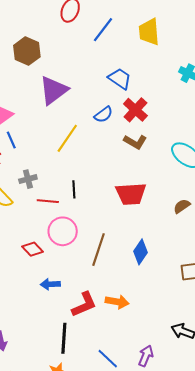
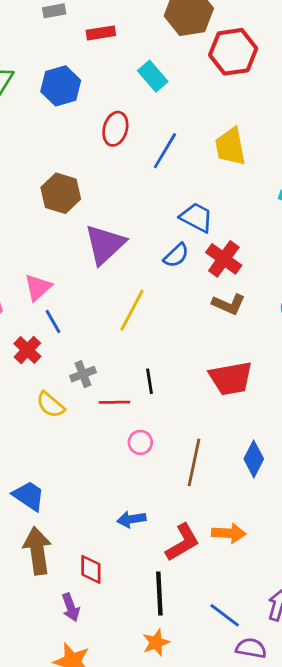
blue semicircle: (103, 115) -> (176, 255), moved
pink circle: (63, 231) -> (140, 442), size x0.6
red diamond: (32, 249) -> (91, 569), moved, turned 50

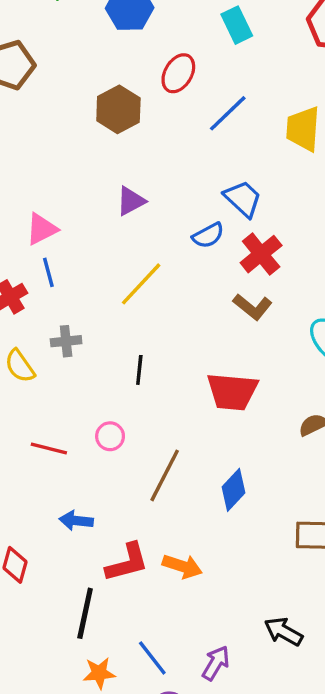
brown hexagon: (61, 193) -> (118, 109), moved
purple triangle: (105, 244) -> (131, 201), size x0.6
red line: (115, 402) -> (49, 448), moved
orange star: (156, 643) -> (99, 673), moved

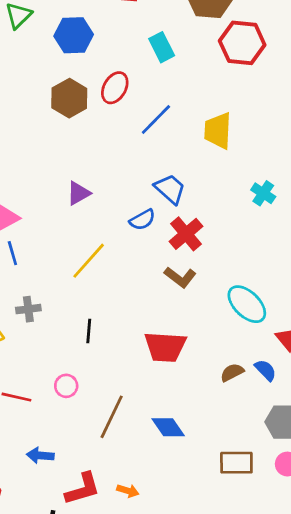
brown hexagon: (118, 109) -> (69, 98), moved
blue diamond: (233, 490) -> (168, 427), turned -76
orange arrow: (182, 566) -> (128, 491), size x0.7

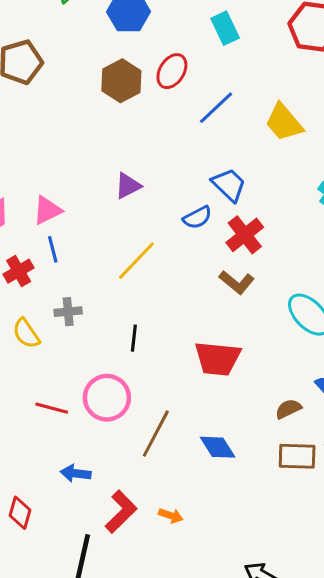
yellow trapezoid: (218, 131) -> (284, 122), turned -45
brown semicircle: (232, 372) -> (288, 409), moved
pink circle: (66, 386) -> (107, 398), size x1.8
brown rectangle: (236, 463) -> (297, 456), moved
red L-shape: (83, 489) -> (121, 512), turned -30

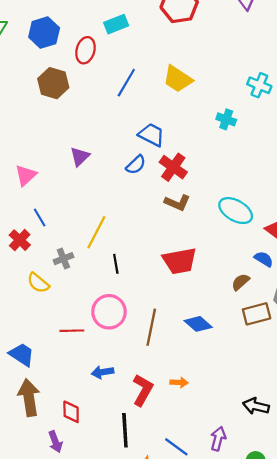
cyan rectangle: (225, 28) -> (116, 24), turned -70
red ellipse: (172, 71) -> (85, 50), moved
pink triangle: (47, 210) -> (26, 175), moved
yellow line: (136, 261) -> (96, 232), moved

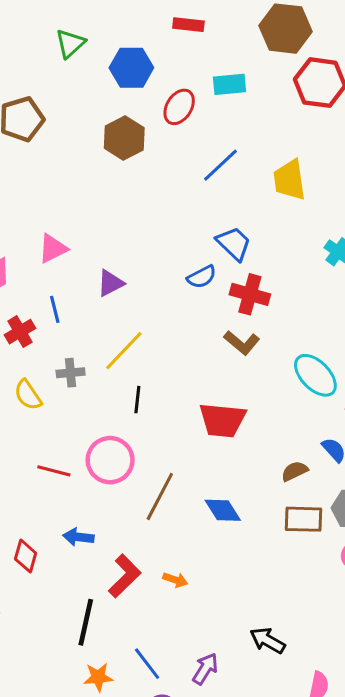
yellow trapezoid: (178, 79) -> (289, 180), turned 32
purple triangle: (80, 157) -> (110, 283), moved
red cross: (173, 167) -> (250, 294), turned -36
red diamond: (71, 412) -> (26, 556), moved

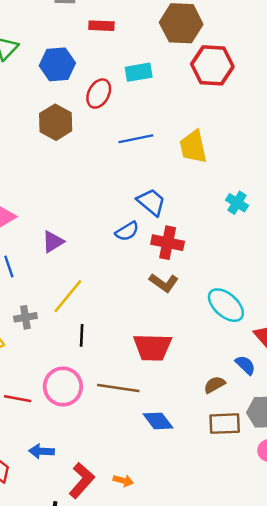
blue line: (221, 165) -> (136, 139), turned 36
brown line: (160, 496) -> (118, 388), moved, turned 75

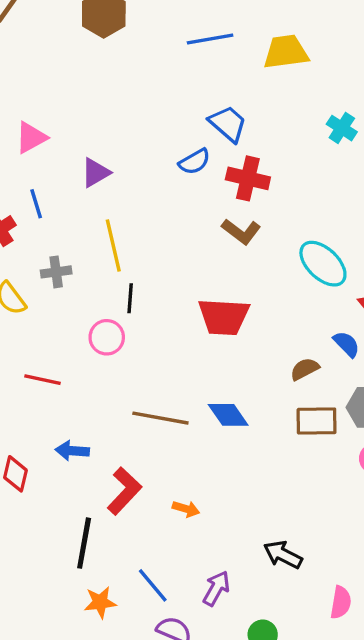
yellow trapezoid: (193, 147) -> (286, 52), turned 93
yellow line: (68, 296) -> (113, 246), turned -54
pink circle: (63, 387) -> (107, 337), moved, size x0.7
brown line: (118, 388) -> (160, 418), moved
orange arrow: (123, 481) -> (186, 509), moved

